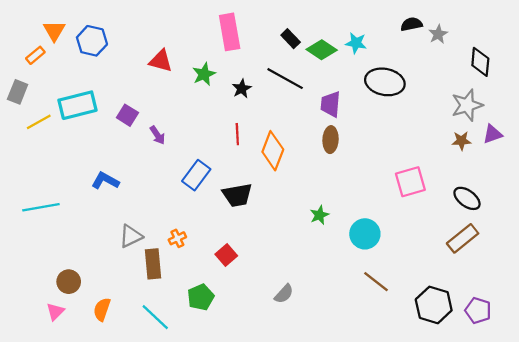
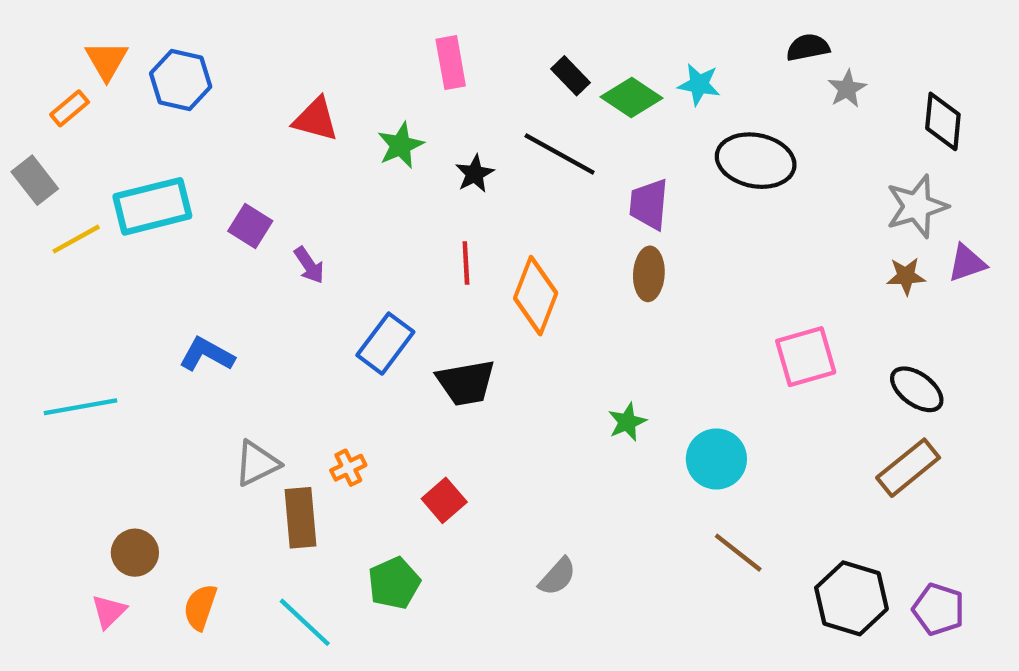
pink rectangle: (230, 32) -> (451, 63), size x0.7
gray star: (438, 34) -> (847, 89), moved
gray rectangle: (18, 92) -> (35, 180), turned -60

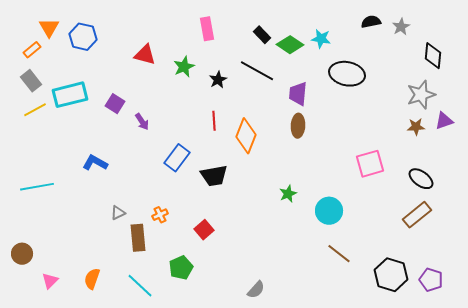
gray star: (847, 89) -> (401, 27), moved
gray rectangle: (35, 180) -> (31, 81), moved
gray triangle: (257, 463) -> (118, 213), size x0.7
brown circle: (135, 553) -> (22, 254), moved
gray semicircle: (557, 577) -> (256, 290), moved

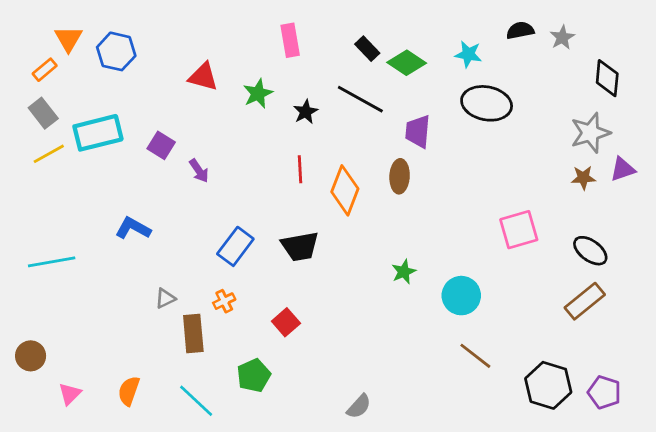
cyan star: (321, 39) -> (468, 54), moved
brown ellipse: (298, 126) -> (400, 176), moved
blue rectangle: (177, 158) -> (235, 246), moved

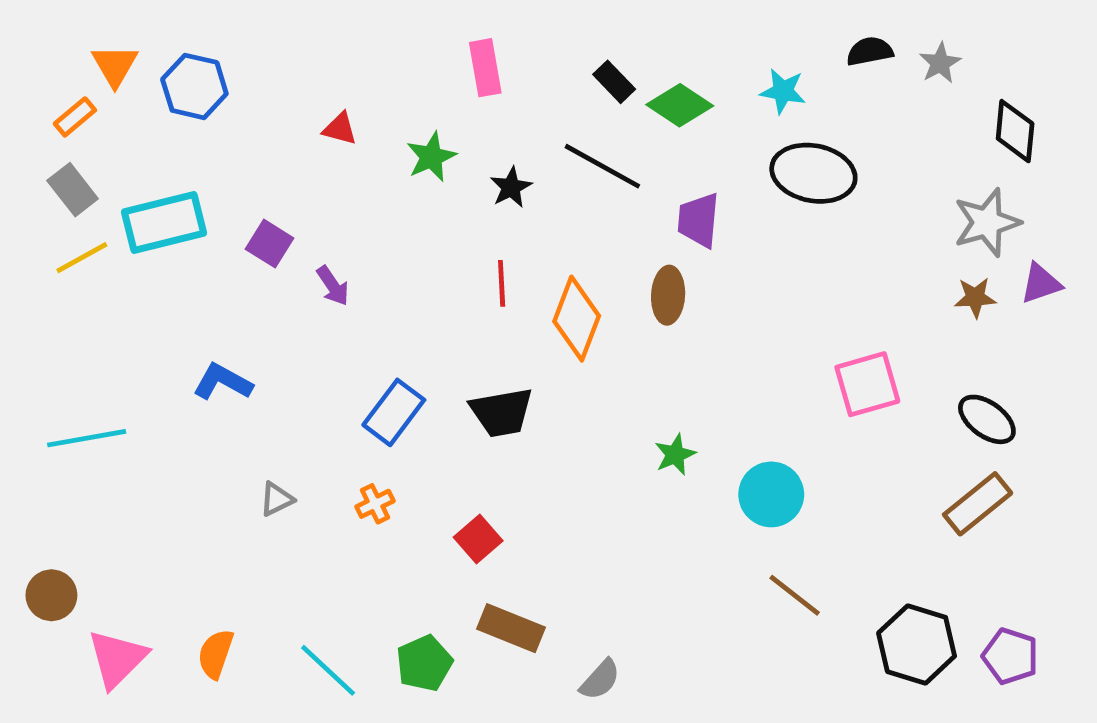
red triangle: (203, 77) -> (340, 129), size x0.7
brown rectangle: (193, 333) -> (511, 628), moved, turned -63
green pentagon: (254, 376) -> (424, 663), moved
pink triangle: (70, 394) -> (117, 659), size x1.6

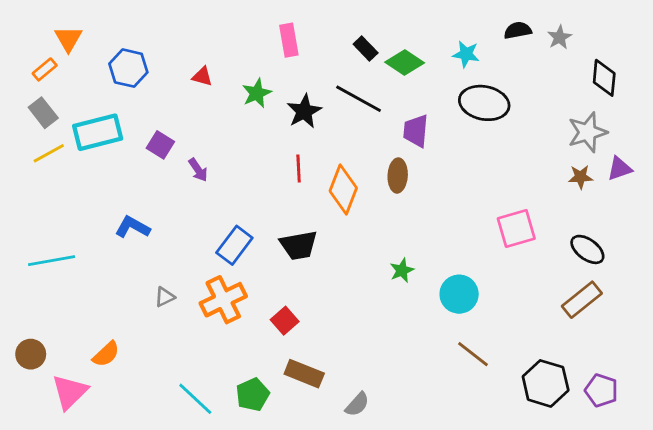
blue hexagon: (194, 86) -> (128, 68), moved
black star: (511, 187) -> (304, 111), size x1.4
orange cross: (375, 504) -> (223, 300), size x2.0
orange semicircle: (216, 654) -> (106, 354), moved, turned -152

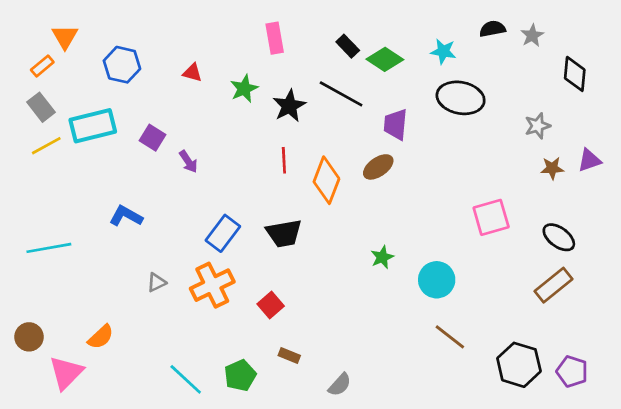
gray star: (587, 132) -> (538, 126), moved, size x0.7
brown ellipse: (398, 176) -> (378, 167), turned 52
brown rectangle: (304, 374) -> (289, 355), size x0.6

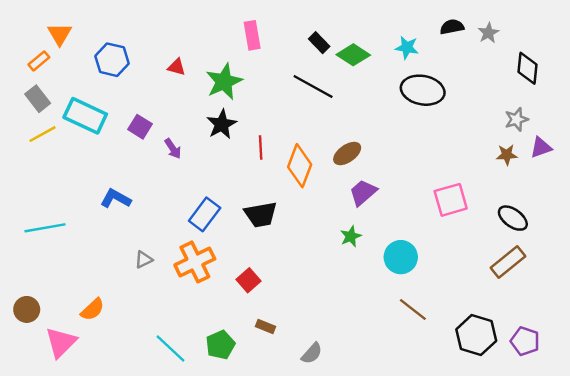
green star: (244, 89) -> (224, 82), size x1.4
black star: (289, 106) -> (222, 124), moved
purple trapezoid: (395, 124) -> (363, 193), moved, turned 44
cyan rectangle: (93, 126) -> (85, 116), turned 39
gray star: (538, 126) -> (516, 119), moved

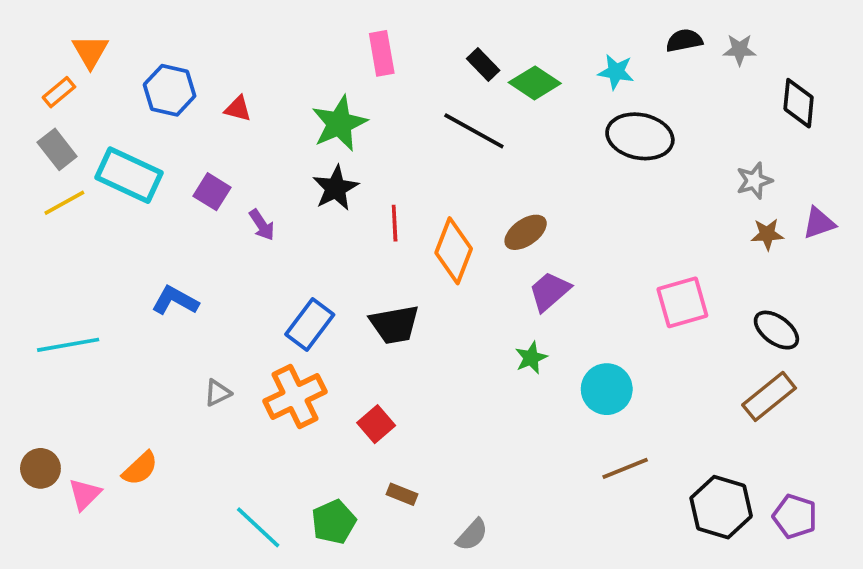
gray star: (488, 33) -> (740, 50), turned 30
red triangle: (177, 67) -> (238, 109), moved
gray star: (516, 119) -> (754, 181), moved
brown line: (413, 309) -> (625, 468), turned -60
pink triangle: (61, 342) -> (85, 494), moved, size x0.7

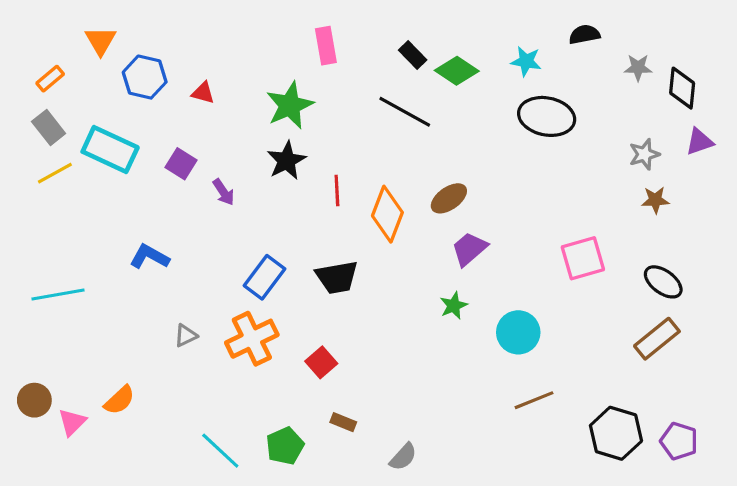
gray star: (740, 50) -> (638, 68), moved
orange triangle: (90, 52) -> (101, 41), moved
purple triangle: (819, 223) -> (699, 142), moved

